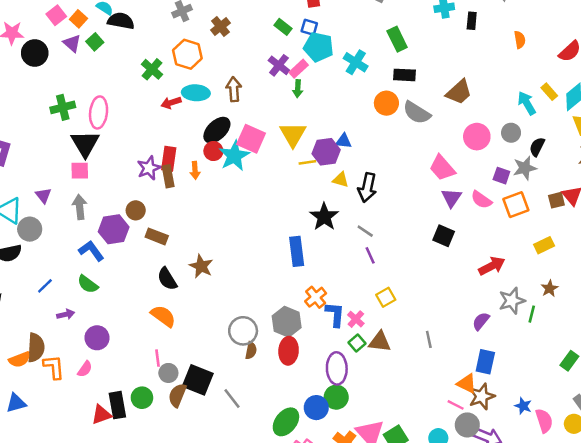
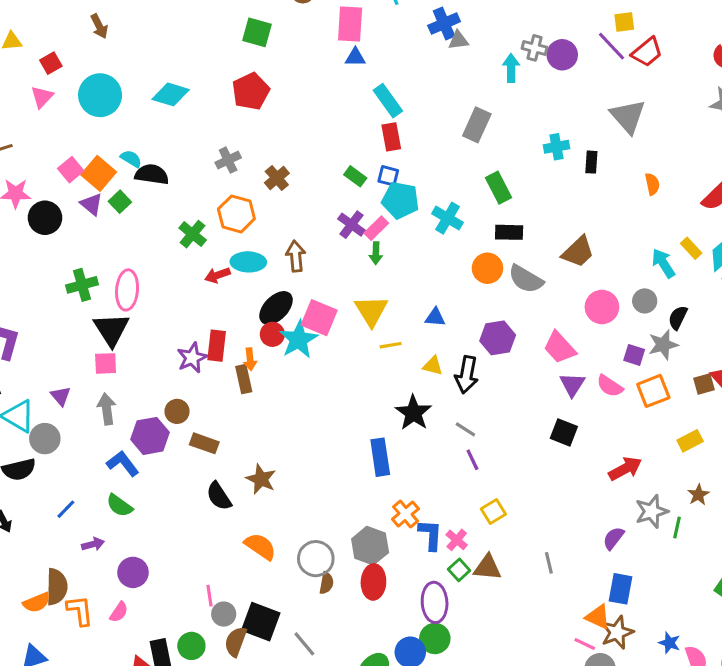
orange square: (78, 19) -> (99, 173), size x1.5
purple hexagon: (326, 152) -> (498, 338), moved
brown rectangle: (168, 176) -> (244, 379), moved
orange semicircle: (163, 316) -> (260, 546), moved

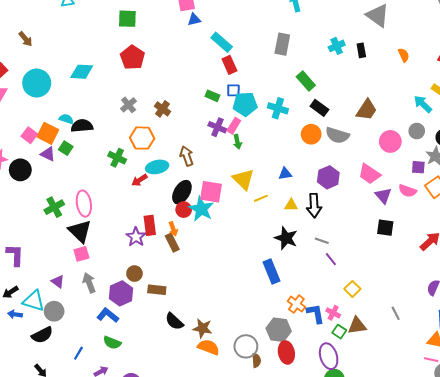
black rectangle: (509, 232) -> (319, 108), turned 48
brown star: (261, 479) -> (202, 328), moved

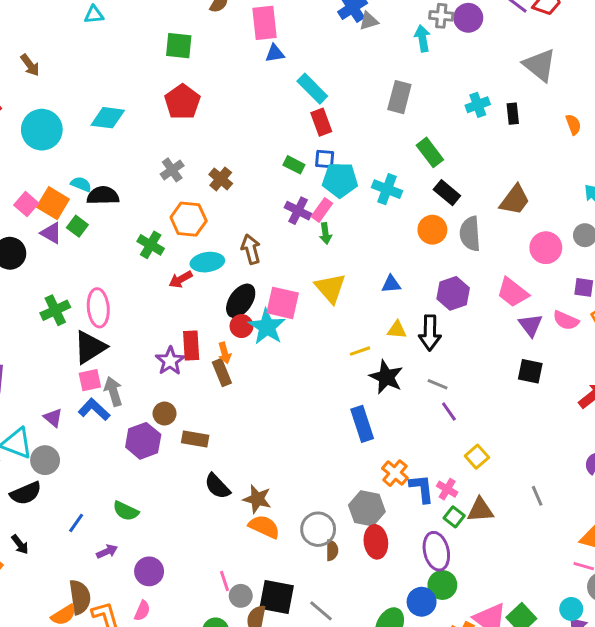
gray semicircle: (337, 135) -> (470, 234), turned 65
yellow line: (261, 198) -> (360, 351), moved
black triangle: (80, 231) -> (90, 347), turned 40
gray arrow: (89, 283) -> (113, 391), moved
blue L-shape: (108, 315) -> (94, 410), moved

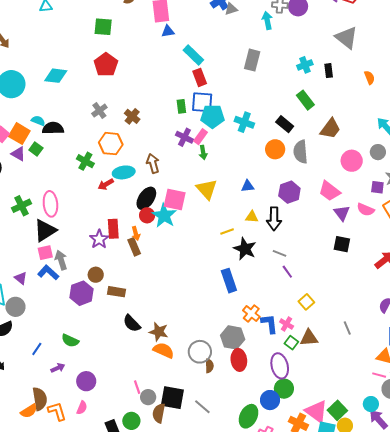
green rectangle: (430, 152) -> (305, 100), moved
blue square: (325, 159) -> (202, 102), size x1.6
green rectangle: (294, 165) -> (181, 106), turned 56

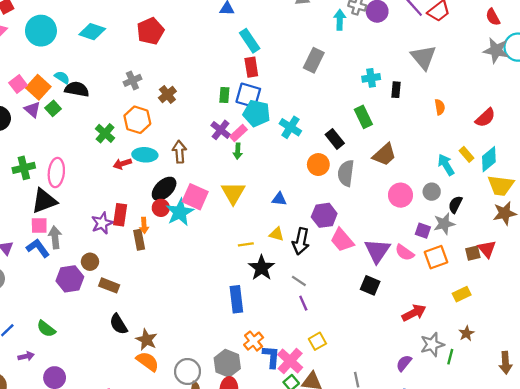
pink trapezoid: (330, 191) -> (342, 240), moved
purple triangle: (342, 213) -> (377, 251), size x1.4
pink cross: (287, 324) -> (290, 361), size x1.6

